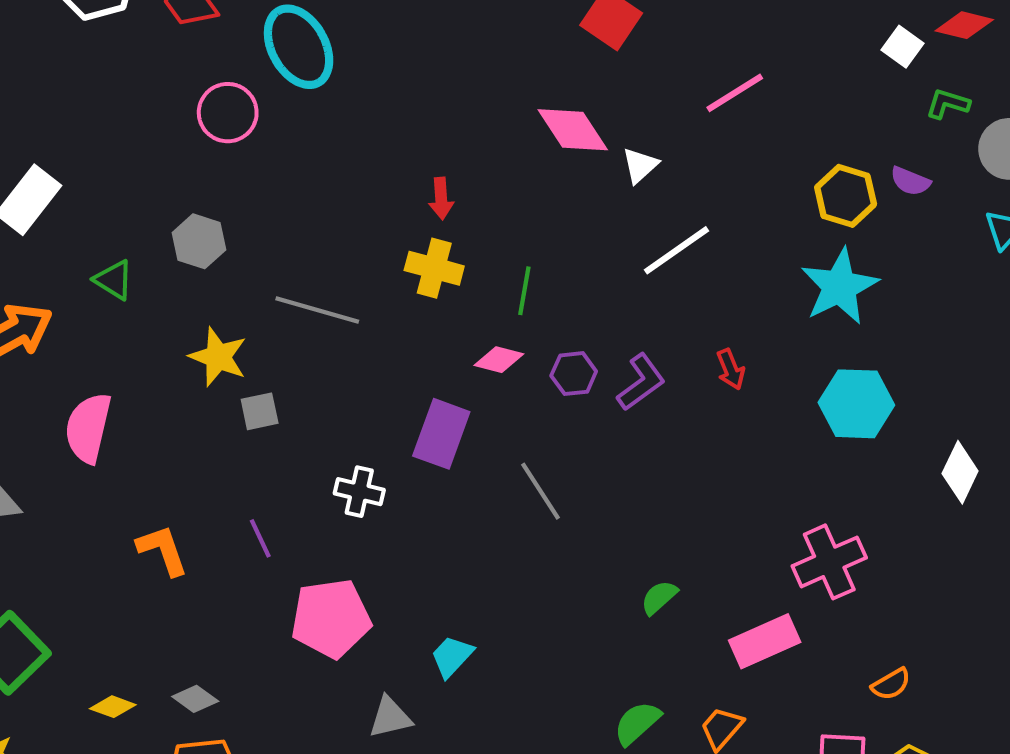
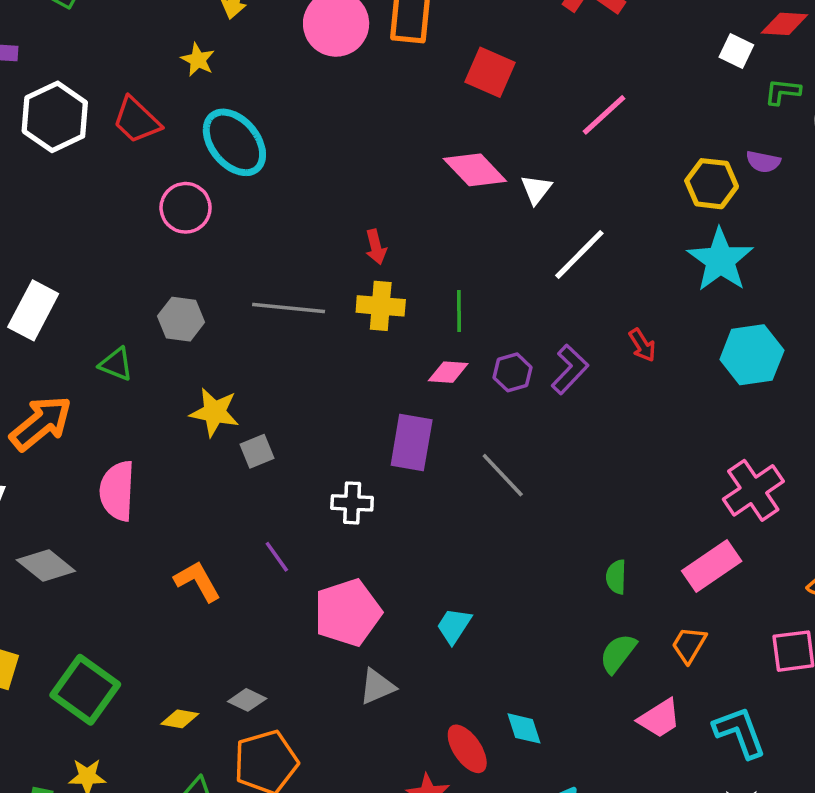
gray line: (317, 310) -> (289, 308), moved
green semicircle: (659, 597) -> (616, 577), moved, turned -36
gray triangle: (390, 717) -> (377, 687), moved

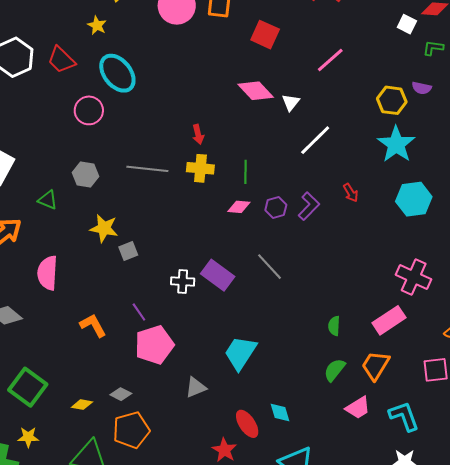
purple rectangle: (412, 442) -> (218, 275), moved, turned -64
pink cross: (753, 490) -> (414, 277), turned -32
pink pentagon: (348, 613) -> (154, 345), moved
cyan trapezoid: (454, 626) -> (240, 353), size x1.6
orange trapezoid: (689, 645) -> (376, 365), size x1.4

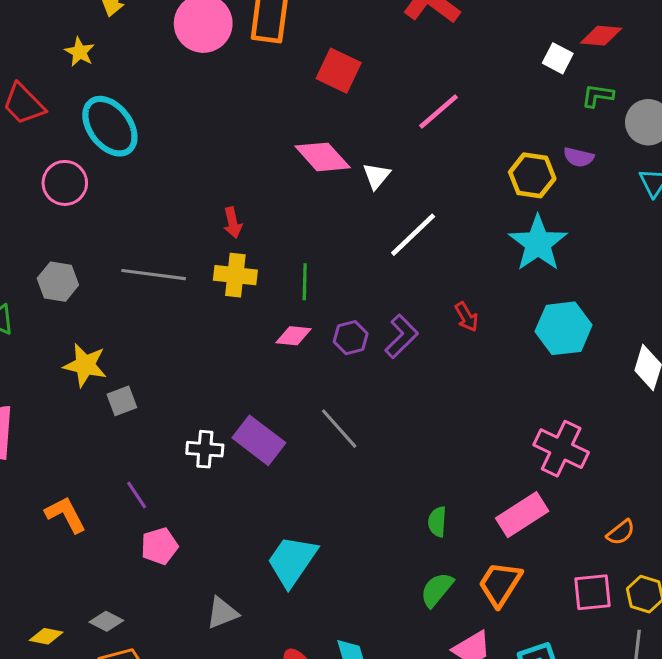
pink pentagon: (154, 345) -> (159, 546), size x0.6

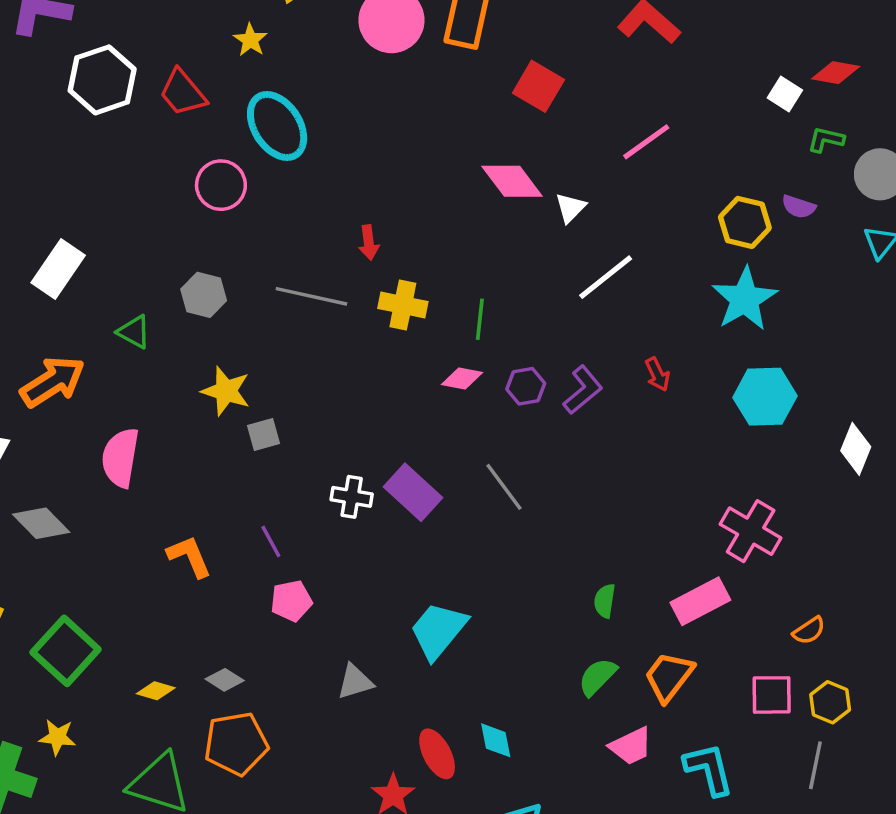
red arrow: (233, 223) -> (369, 243), moved

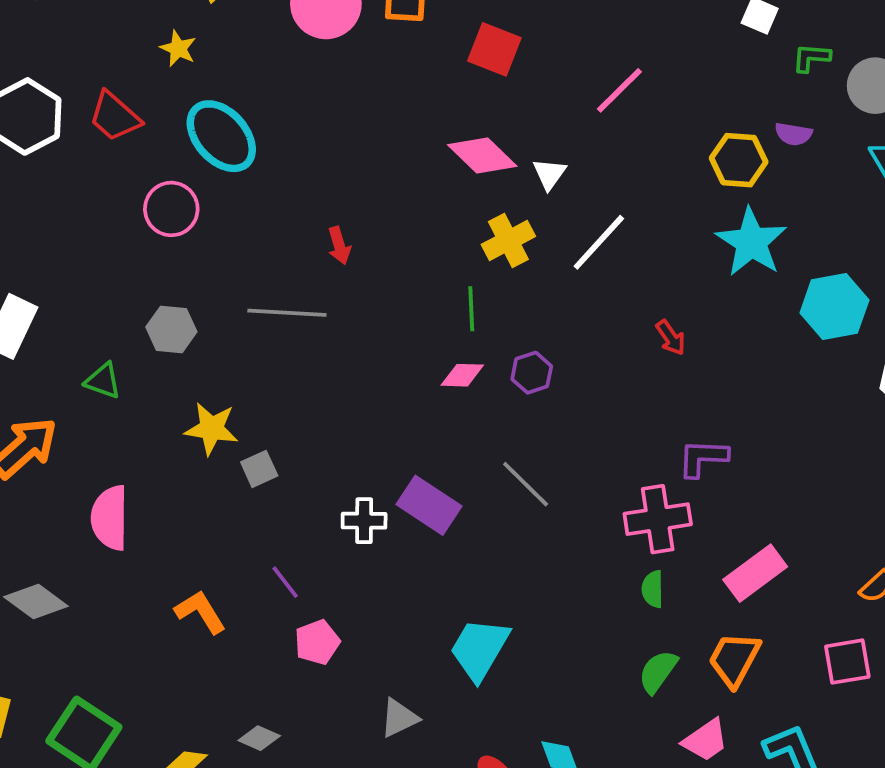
yellow cross: (403, 305) -> (508, 240), moved, turned -30
purple L-shape: (583, 390) -> (703, 458), moved, turned -129
cyan hexagon: (765, 397) -> (834, 307), moved
pink cross: (751, 531) -> (658, 519), moved, turned -30

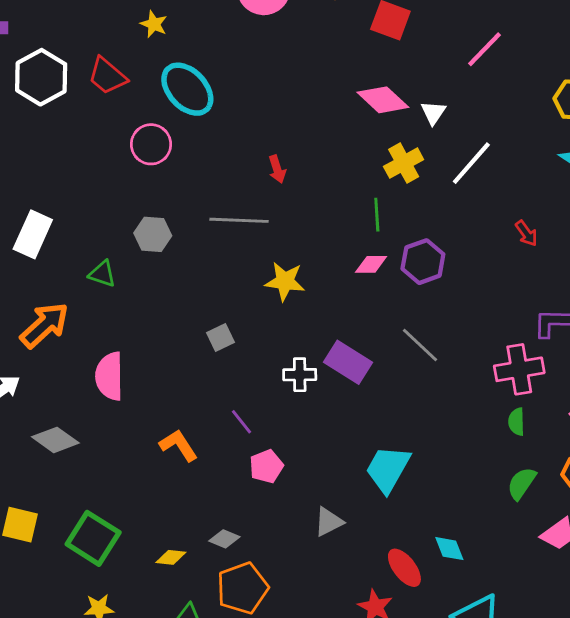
purple hexagon: (532, 373) -> (423, 262), size x1.4
yellow star: (211, 429) -> (285, 281), moved

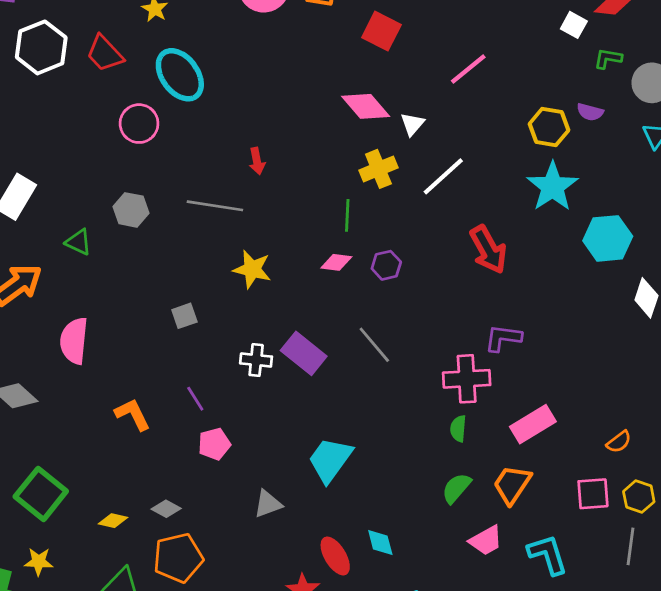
red arrow: (526, 233) -> (488, 250), size x1.8
purple hexagon: (423, 262) -> (386, 265), size x0.7

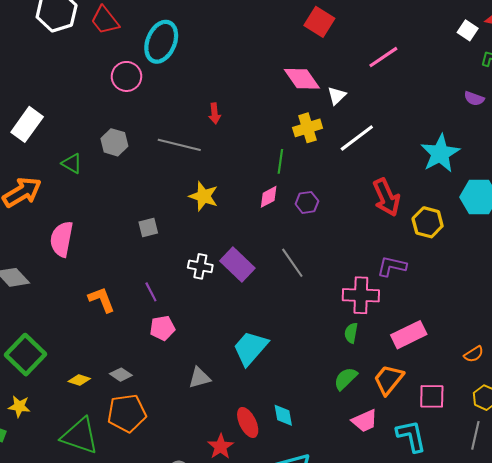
cyan ellipse: (180, 75) -> (161, 42), turned 54
yellow hexagon: (549, 127) -> (428, 222), moved
pink diamond: (336, 262) -> (269, 197), turned -40
pink square: (593, 494) -> (432, 396), moved

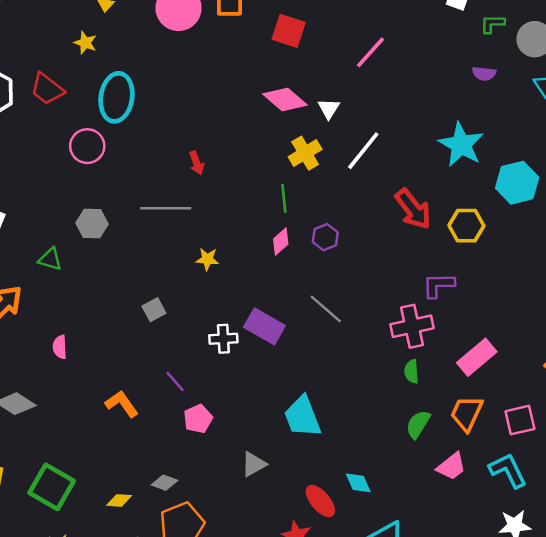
yellow star: (204, 196) -> (207, 259), size x0.7
pink semicircle: (62, 239) -> (60, 347), size x0.6
cyan trapezoid: (250, 348) -> (303, 417), turned -48

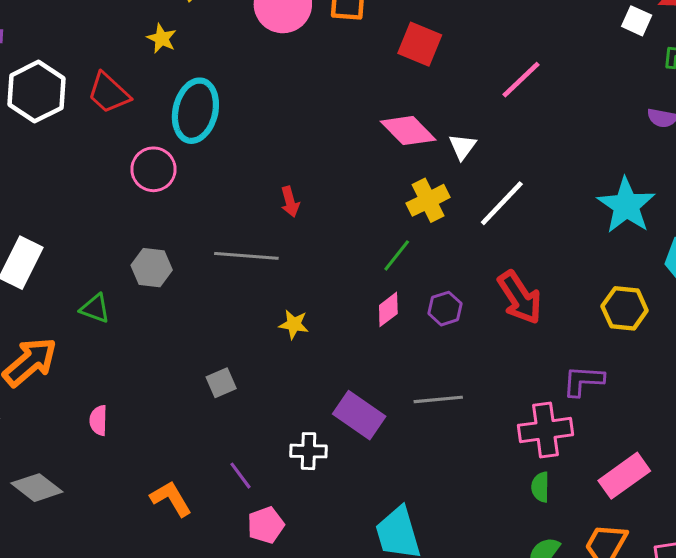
green line: (284, 198) -> (397, 255), turned 40
red arrow: (413, 209) -> (520, 298), moved
gray line: (326, 309) -> (438, 399), turned -51
white cross: (223, 339) -> (309, 451), moved

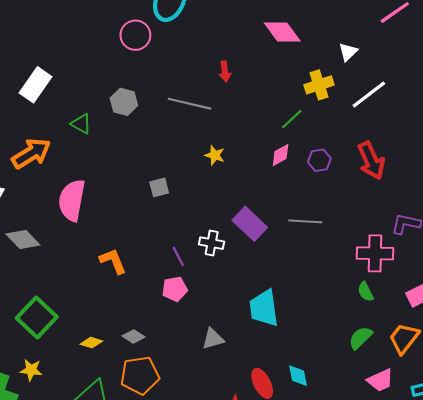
pink diamond: (408, 131) -> (282, 32), moved
pink semicircle: (98, 420) -> (72, 200), size x2.0
purple line: (241, 476) -> (178, 256), moved
green semicircle: (540, 487) -> (366, 292), turned -36

